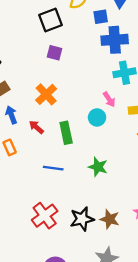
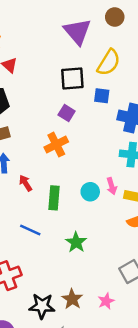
blue square: (101, 17) -> (102, 96), moved
orange cross: (46, 94) -> (56, 145), moved
pink arrow: (109, 99) -> (112, 186), moved
black star: (82, 219) -> (42, 306), moved

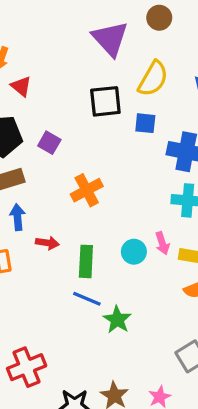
purple square: (67, 113) -> (49, 143), moved
red arrow: (25, 183) -> (47, 243), turned 133
blue line: (30, 230) -> (87, 299), moved

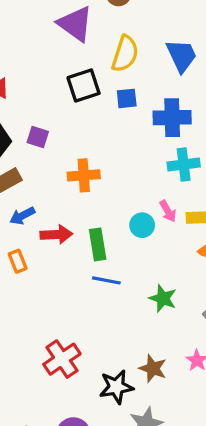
orange cross: (87, 190) -> (84, 175), turned 36
blue arrow: (17, 217) -> (22, 216), turned -100
red arrow: (47, 243) -> (56, 234), size x1.4
green star: (117, 320) -> (163, 298), moved

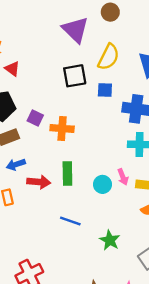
purple square: (38, 137) -> (35, 118), moved
orange cross: (84, 175) -> (62, 128), moved
green rectangle: (98, 244) -> (67, 174), moved

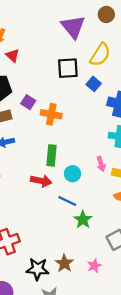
blue square: (105, 90) -> (94, 84), turned 32
red arrow: (39, 182) -> (41, 181), moved
cyan circle: (102, 184) -> (72, 174), moved
blue line: (70, 221) -> (67, 201), moved

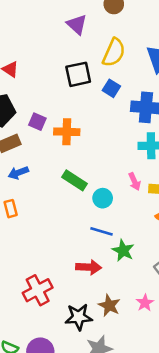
purple triangle: (73, 27) -> (77, 24), size x0.7
green rectangle: (51, 155) -> (74, 180), turned -54
red arrow: (41, 181) -> (89, 267), moved

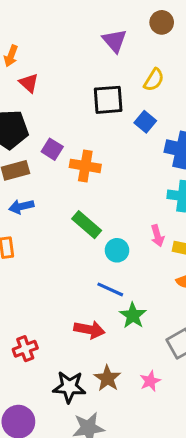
yellow semicircle: (114, 53) -> (154, 80), size x0.7
red cross: (38, 290) -> (25, 349), size x0.7

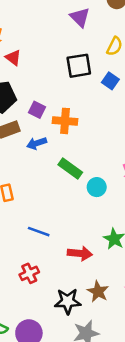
blue arrow: (21, 207) -> (37, 143), moved
blue line: (110, 289) -> (39, 232), moved

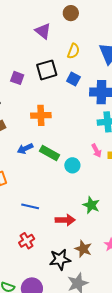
purple square: (37, 110) -> (17, 78), moved
blue arrow: (37, 143) -> (25, 149), moved

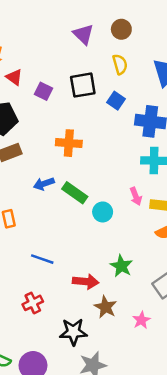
brown circle: (71, 13) -> (121, 29), moved
yellow semicircle: (73, 51) -> (120, 64), turned -42
brown star: (83, 249) -> (105, 307), moved

